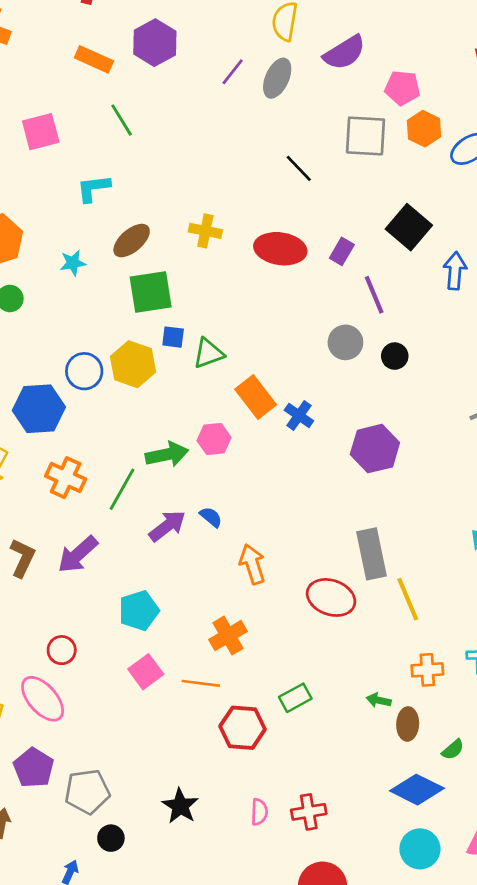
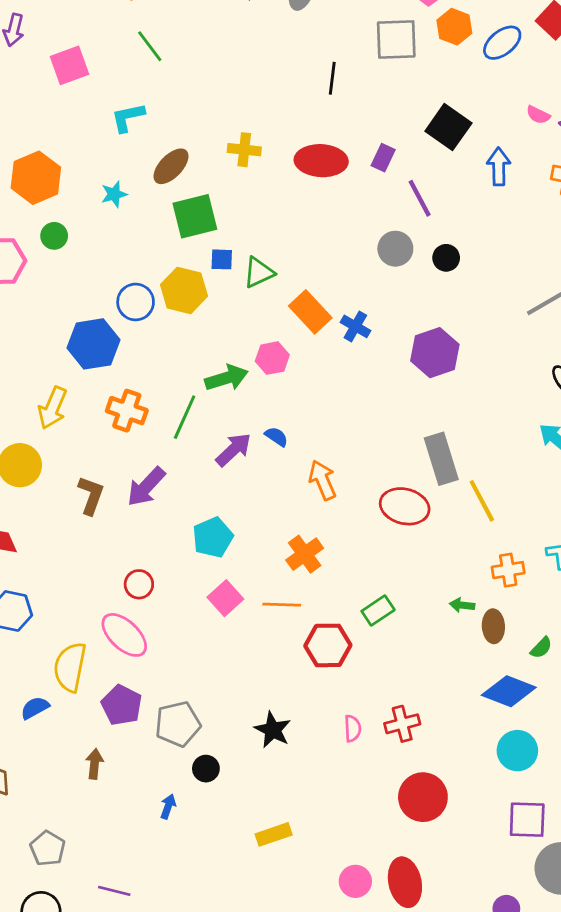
black line: (299, 168) -> (332, 78), turned 56

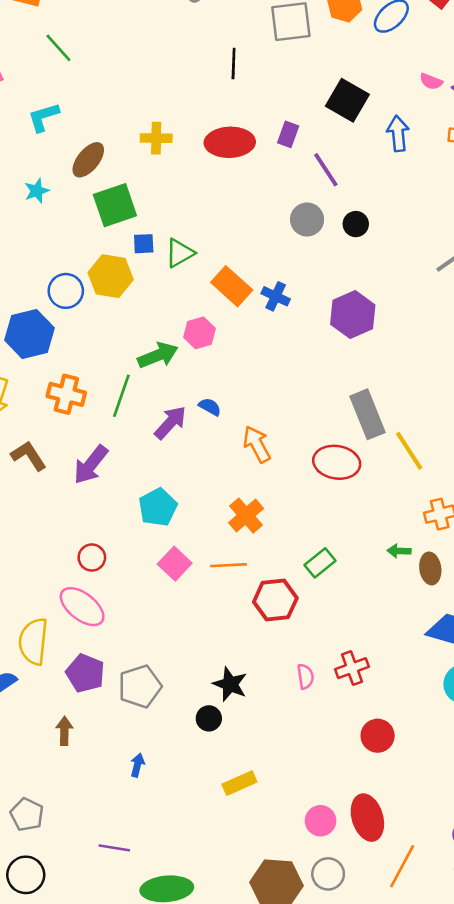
brown L-shape: (91, 495) -> (29, 456), moved, turned -48
black circle: (206, 769) -> (209, 718), moved
red circle: (423, 797) -> (378, 736), size x0.7
purple line: (114, 891) -> (114, 848), moved

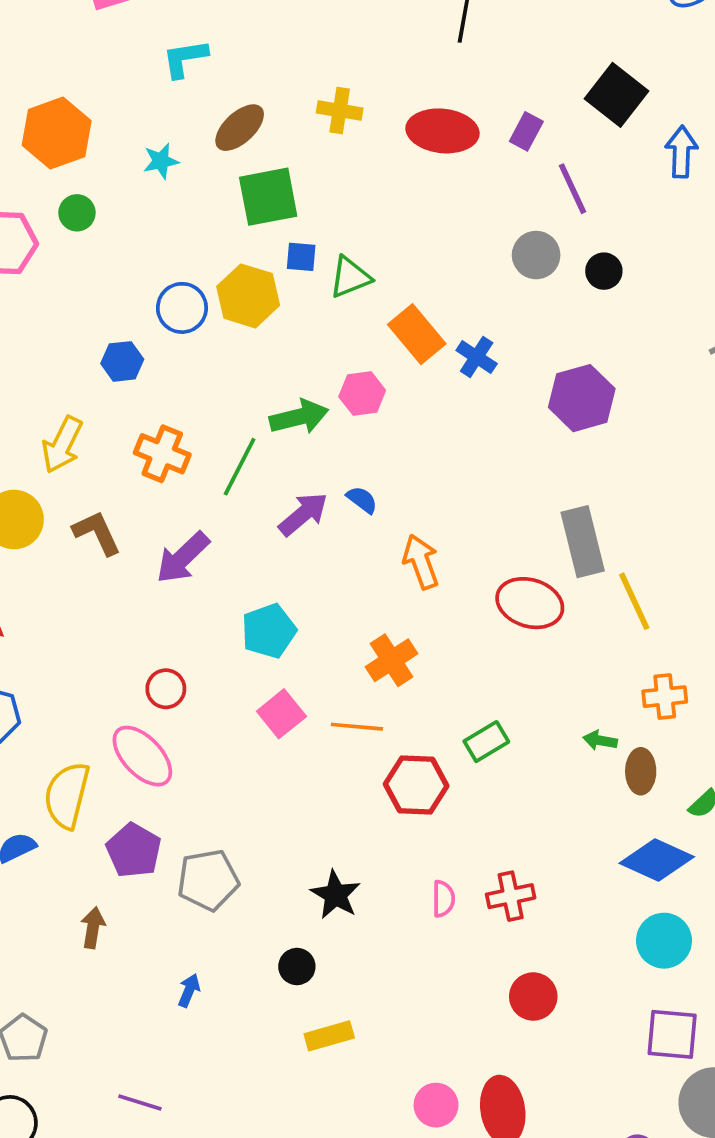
blue hexagon: (29, 334) -> (122, 361), size x0.6
black circle: (209, 718) -> (297, 967), moved

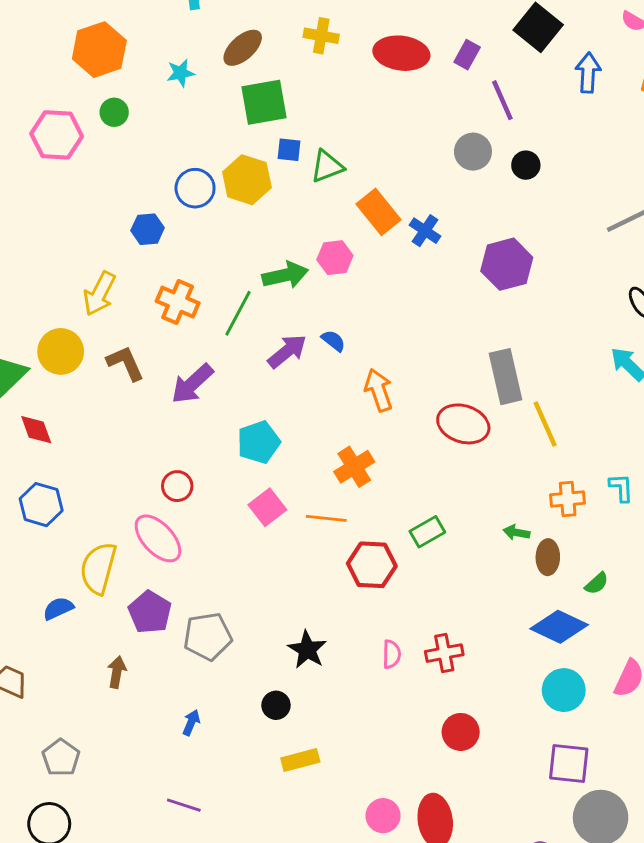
purple line: (140, 1102) -> (184, 805), moved

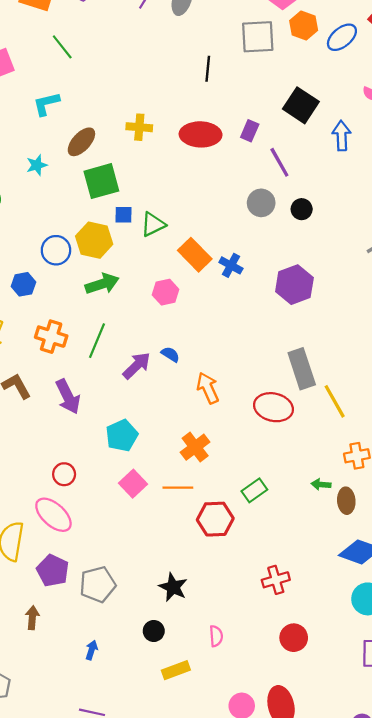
green arrow: (285, 275) -> (102, 284), moved
purple arrow: (192, 384) -> (68, 397), turned -68
pink semicircle: (392, 654) -> (216, 636), moved

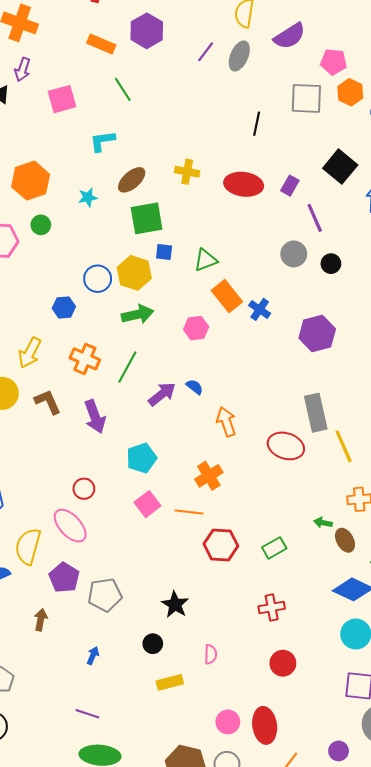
green triangle: (153, 224) -> (206, 260), moved
green rectangle: (254, 490) -> (274, 548), moved
brown ellipse: (346, 501) -> (345, 540), turned -30

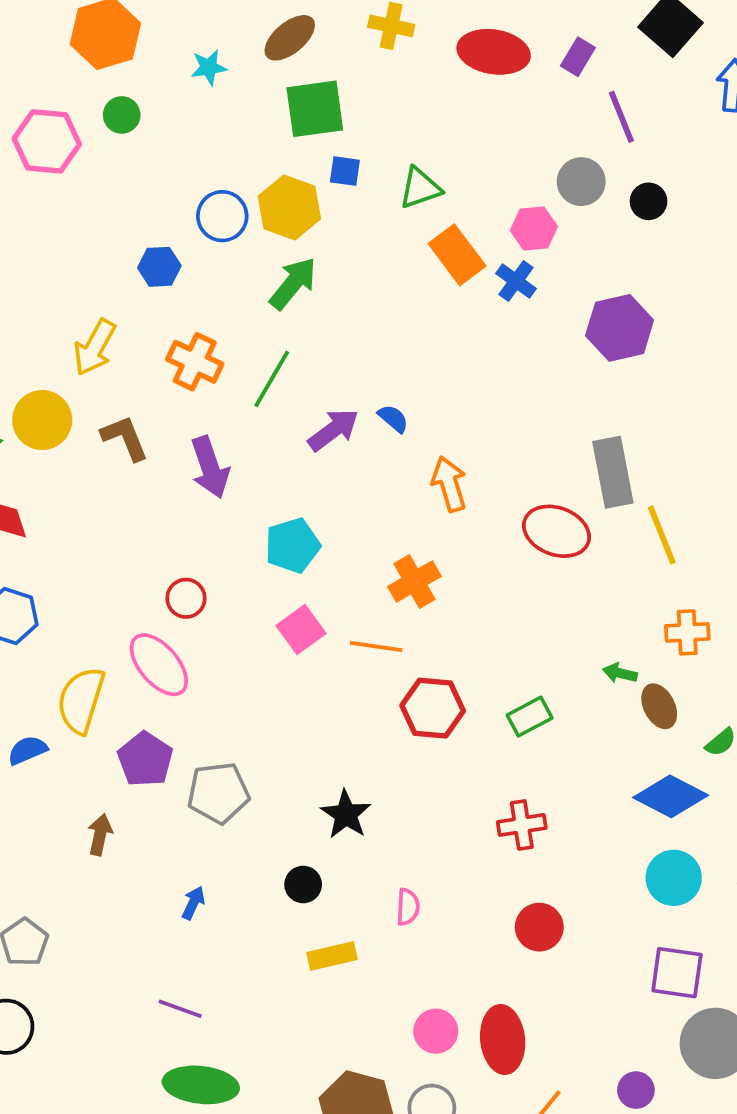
green arrow: (138, 314) -> (293, 283), turned -40
pink hexagon: (196, 328) -> (534, 229), moved

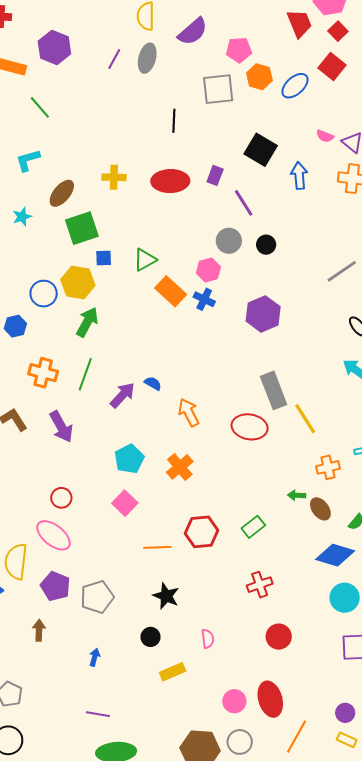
cyan pentagon: (293, 546) -> (129, 459), moved
orange line: (376, 646) -> (157, 547), moved

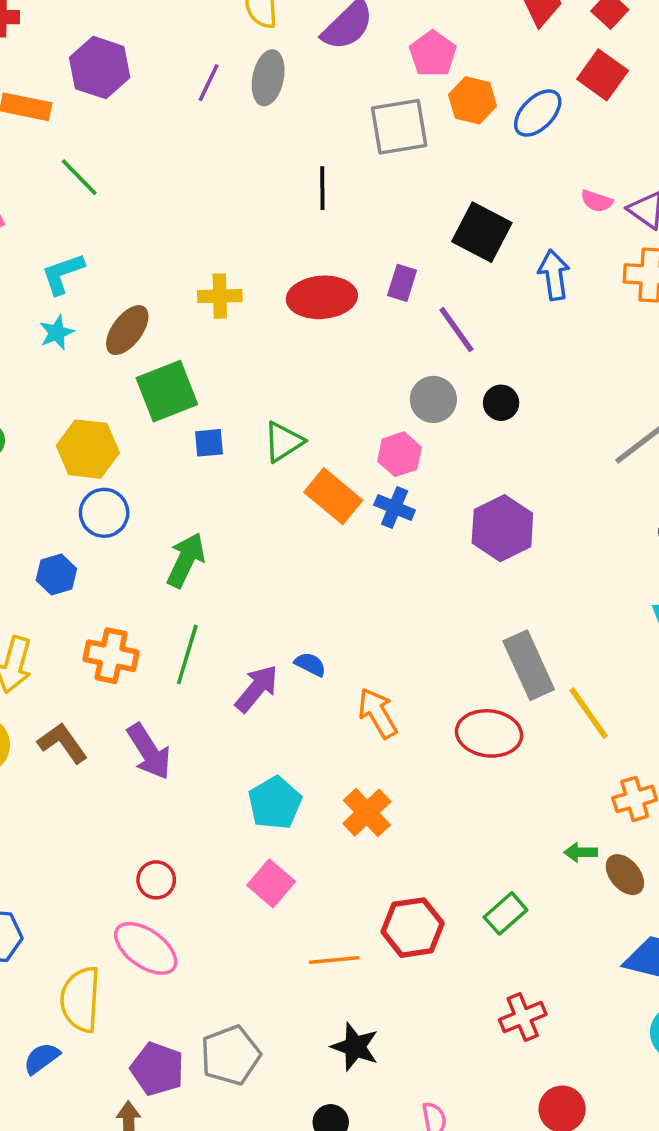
pink pentagon: (239, 50) -> (433, 54), turned -30
cyan star: (22, 217) -> (57, 333), moved
yellow hexagon: (78, 283) -> (88, 449), moved
purple pentagon: (55, 586) -> (157, 1069), moved

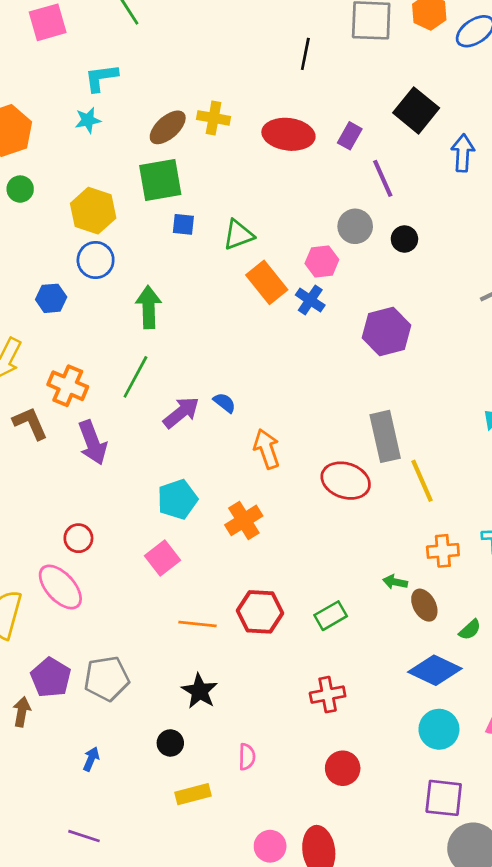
brown ellipse: (127, 330) -> (168, 127), moved
green arrow: (186, 560) -> (149, 307), turned -39
orange cross: (111, 656) -> (68, 386), moved

